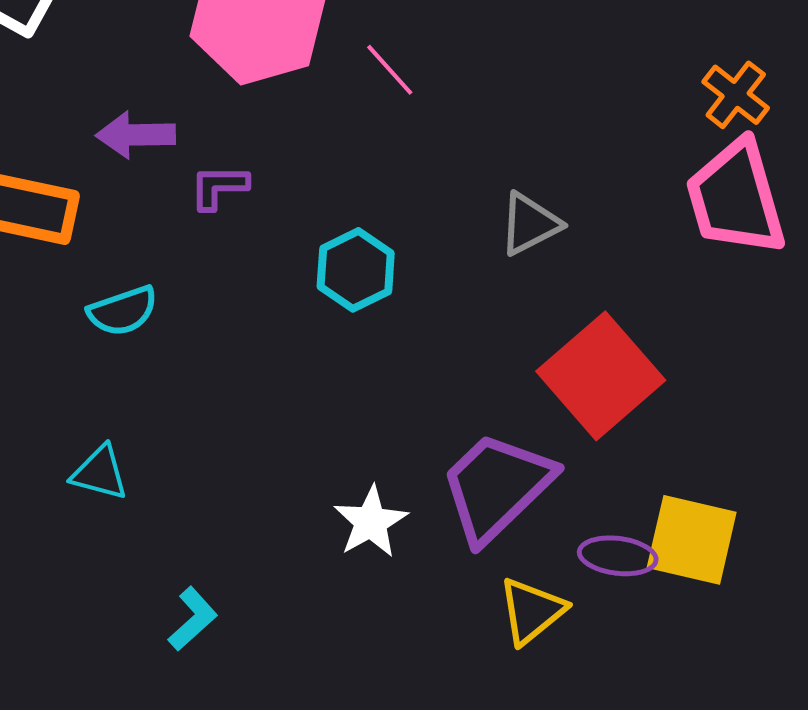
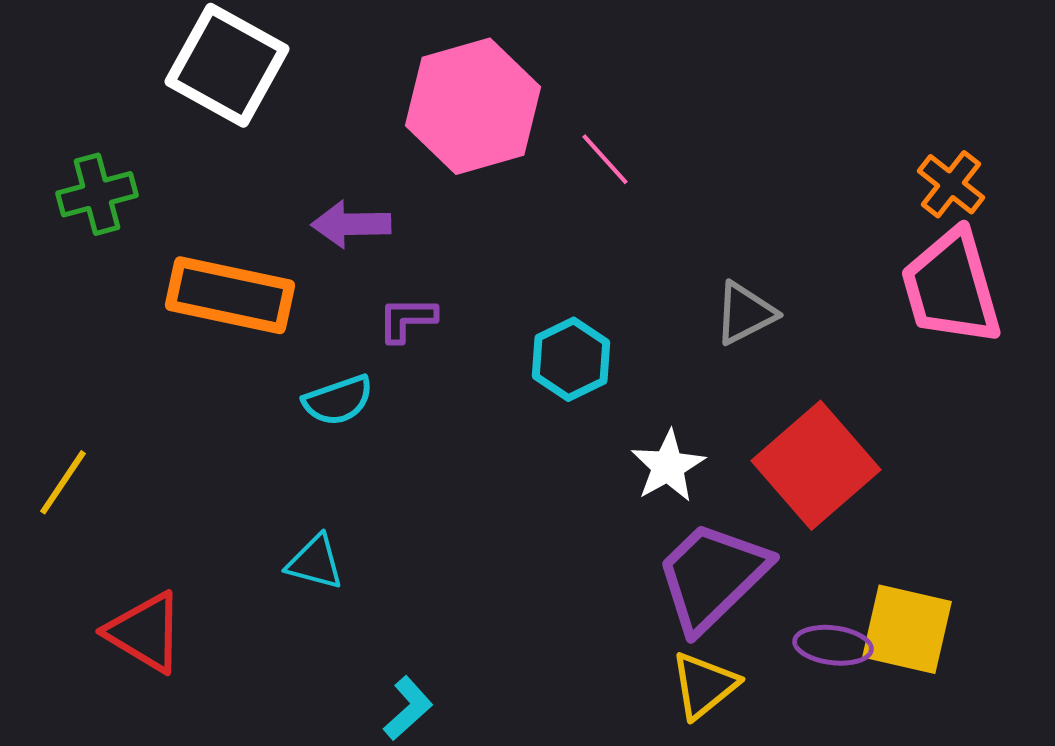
purple L-shape: (219, 187) -> (407, 319), moved
white star: (371, 522) -> (668, 466), moved
yellow triangle: (532, 611) -> (704, 685), moved

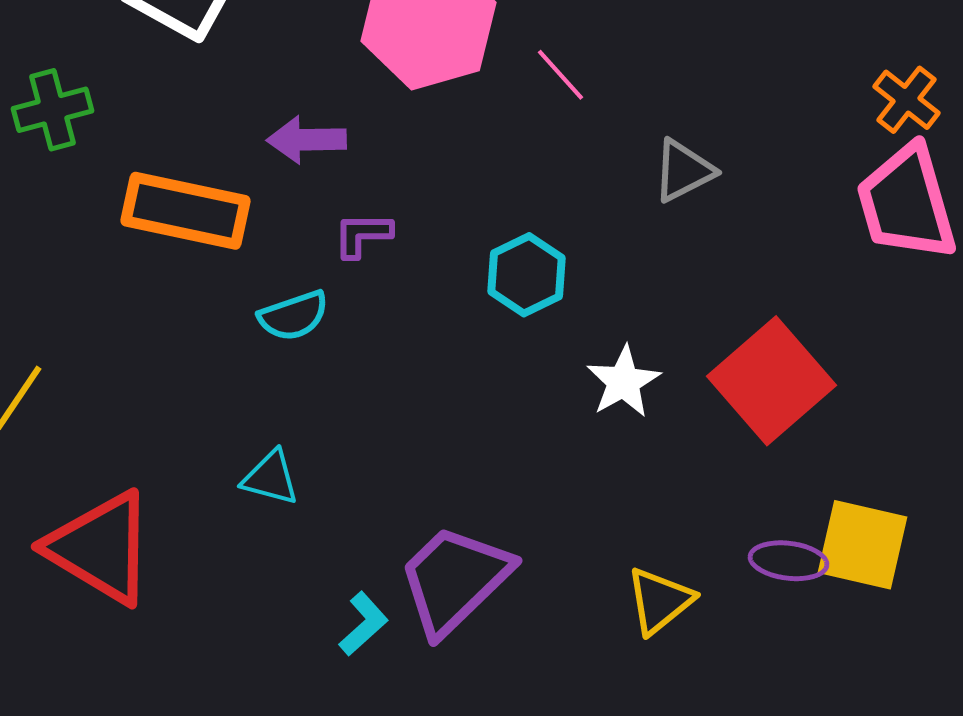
gray triangle: (745, 313) -> (684, 171), moved
purple trapezoid: (712, 576) -> (454, 580), moved
red triangle: (145, 632) -> (100, 548), size x1.4

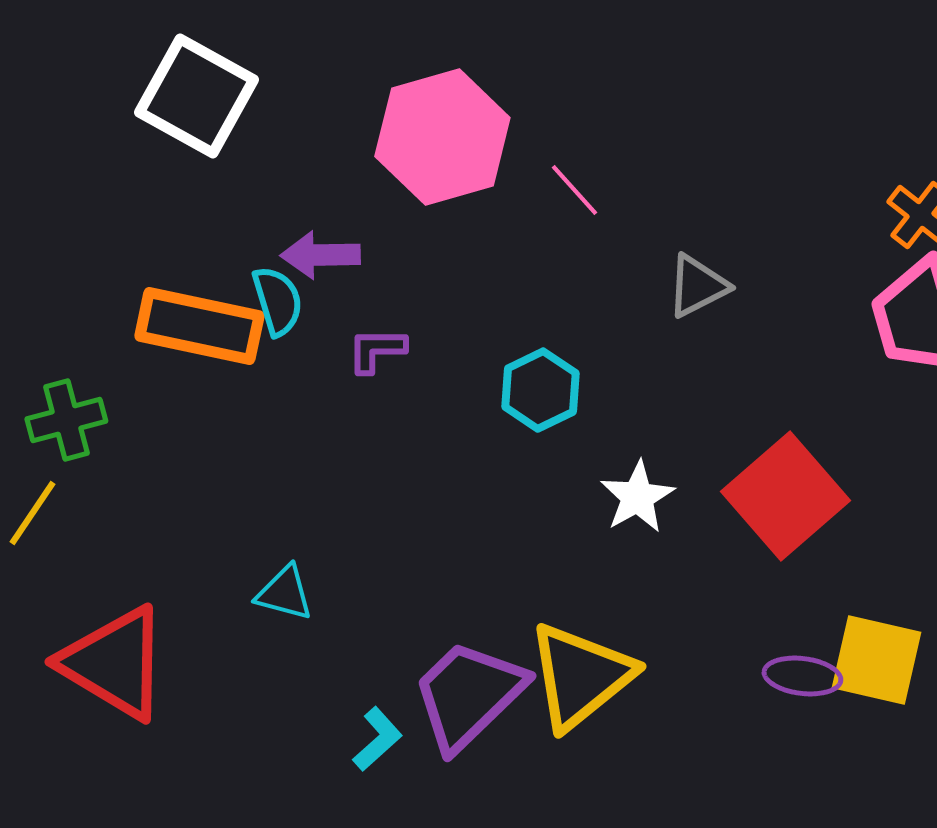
green cross: (52, 110) -> (66, 420), moved
cyan semicircle: (294, 316) -> (277, 301), moved, turned -88
yellow triangle: (660, 601) -> (580, 676), moved, size x1.6

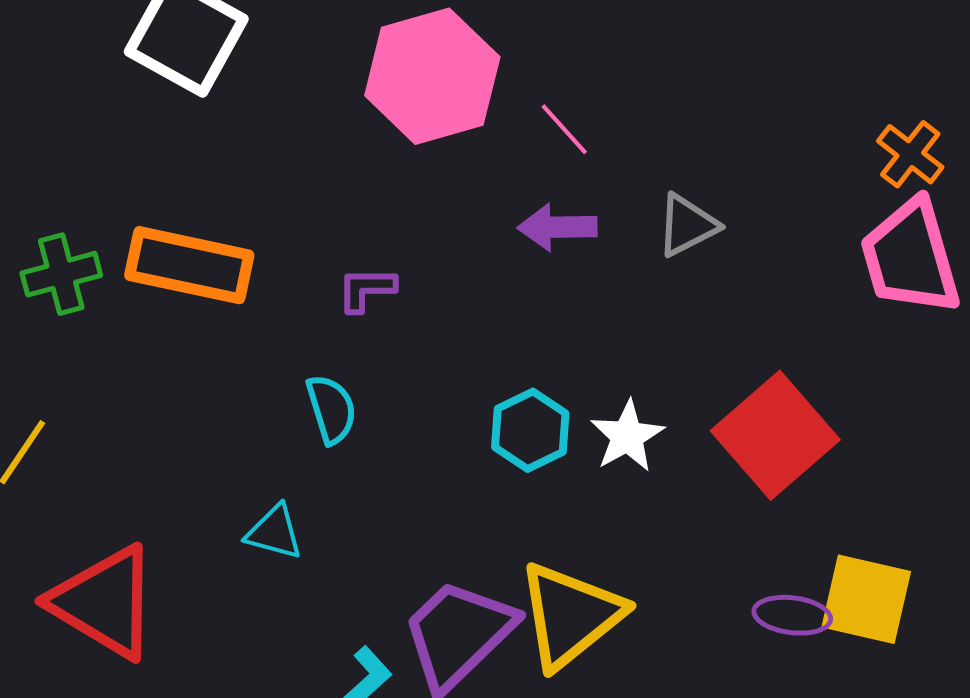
purple arrow: (320, 255) -> (557, 227), moved
cyan semicircle: (277, 301) -> (331, 409), moved
cyan hexagon: (540, 390) -> (530, 430), moved
green cross: (66, 420) -> (61, 274), moved

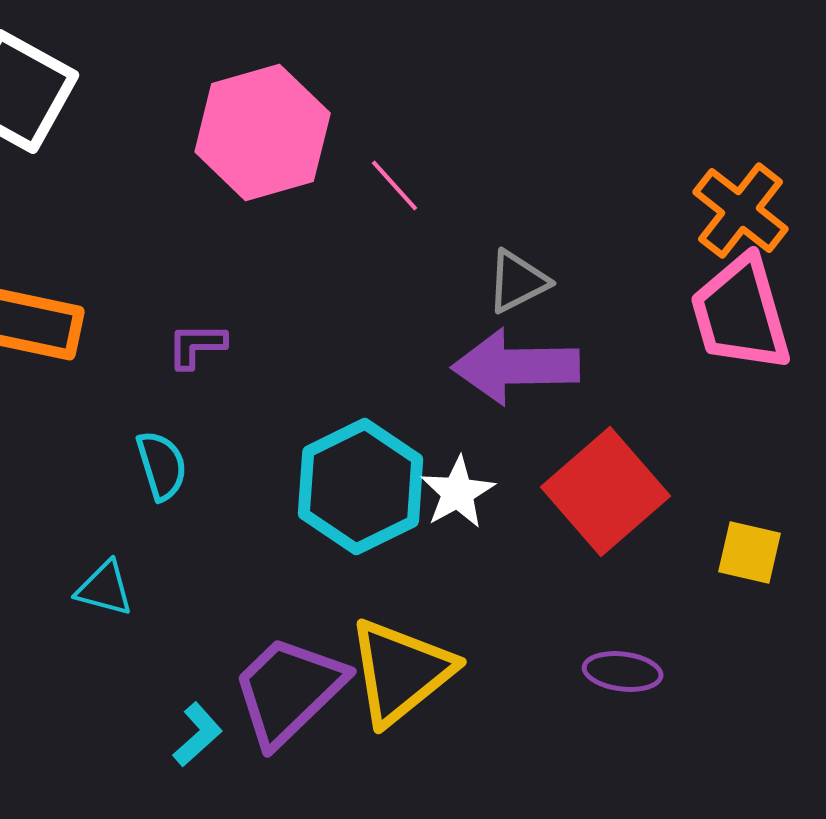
orange cross: (910, 154) -> (741, 210), size x1.4
purple arrow: (557, 227) -> (516, 366), moved, size x1.6
cyan hexagon: (530, 430) -> (361, 486), size x1.6
yellow square: (866, 599) -> (750, 552), moved, size x0.7

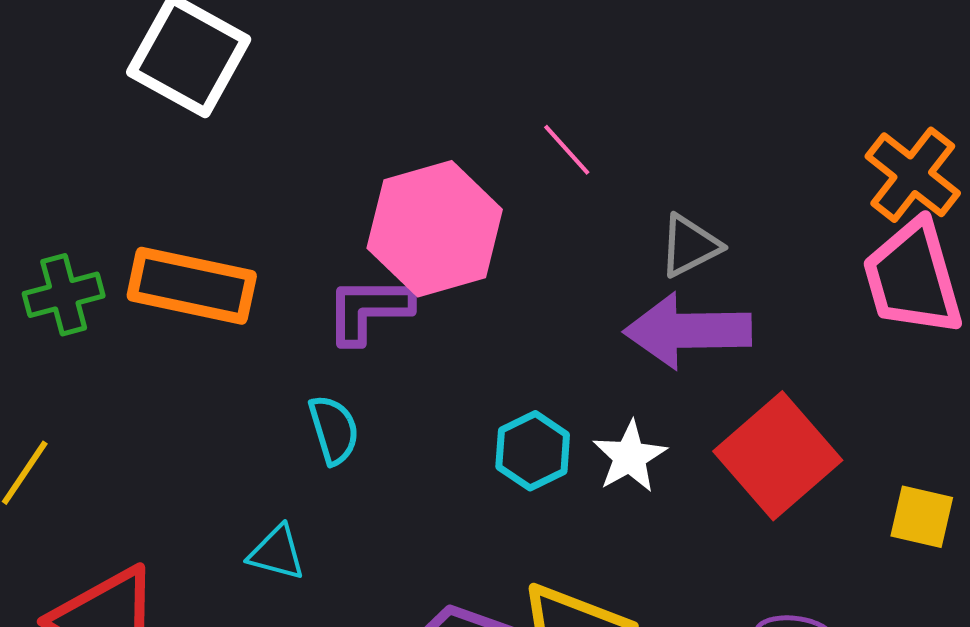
pink hexagon: (263, 132) -> (435, 229), moved
purple L-shape: (197, 346) -> (369, 310), size x1.5
cyan hexagon: (361, 486) -> (533, 451), size x0.6

